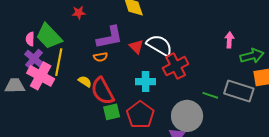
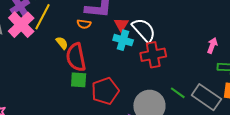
cyan cross: (146, 82) -> (123, 40), moved

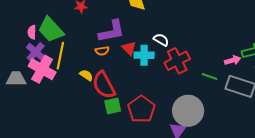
red triangle: (121, 25) -> (129, 48), moved
white semicircle: (144, 30) -> (161, 40), size x0.6
pink arrow: (212, 45) -> (233, 60), moved, turned 70
green line: (178, 93) -> (210, 77), moved

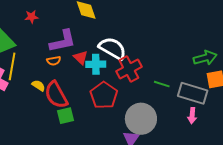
white semicircle: (161, 40) -> (112, 48), size x1.8
pink arrow: (233, 60) -> (192, 116), moved, turned 112
red pentagon: (141, 109) -> (104, 95), moved

